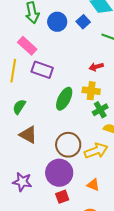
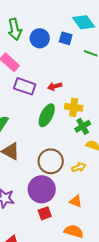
blue square: (83, 22) -> (66, 38), turned -32
red arrow: (96, 67) -> (55, 86), moved
yellow arrow: (96, 151) -> (79, 167), size x0.6

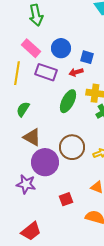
blue circle: (40, 38) -> (61, 48), moved
blue square: (66, 38) -> (87, 57), moved
purple circle: (42, 189) -> (45, 162), moved

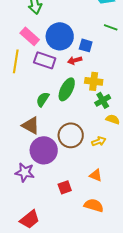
blue circle: (61, 48) -> (60, 36), size x1.4
green semicircle: (23, 109) -> (43, 99), moved

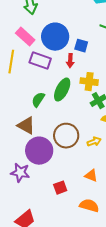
red arrow: (75, 60) -> (70, 61), turned -72

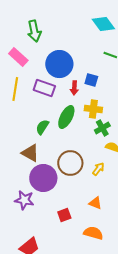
pink rectangle: (25, 37) -> (18, 57), moved
blue square: (81, 46) -> (91, 80), moved
yellow arrow: (94, 142) -> (98, 169), turned -32

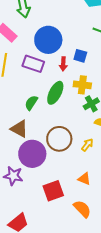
red square: (64, 215) -> (53, 191), size x1.5
orange semicircle: (93, 233) -> (82, 209), turned 30

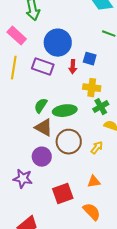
green ellipse: (55, 93) -> (65, 111), moved, turned 55
brown triangle: (19, 129) -> (44, 128), moved
purple circle: (32, 154) -> (42, 157), size x0.7
orange triangle: (84, 179) -> (94, 182), turned -32

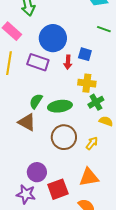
brown triangle: (44, 128) -> (27, 122), moved
purple circle: (42, 157) -> (37, 172), moved
purple star: (23, 179) -> (26, 194), moved
orange triangle: (94, 182) -> (89, 177), size x1.5

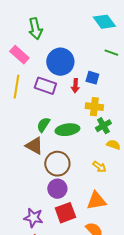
brown circle: (64, 137) -> (57, 164), moved
yellow arrow: (92, 143) -> (99, 167), turned 88
purple circle: (37, 172) -> (57, 189), moved

